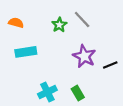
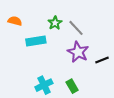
gray line: (82, 19) -> (76, 28), moved
cyan rectangle: (26, 52) -> (36, 41), moved

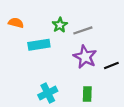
gray line: (76, 28) -> (83, 30), turned -66
green rectangle: (72, 86) -> (87, 94), moved, turned 32

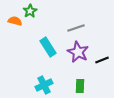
green star: (60, 25) -> (30, 11), moved
cyan rectangle: (39, 45) -> (48, 47), moved, turned 66

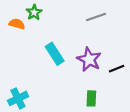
gray line: (76, 28) -> (96, 17), moved
cyan cross: (44, 85) -> (18, 98), moved

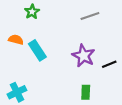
orange semicircle: (17, 24) -> (16, 40), moved
cyan rectangle: (55, 54) -> (37, 50), moved

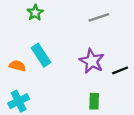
orange semicircle: (16, 40) -> (17, 66), moved

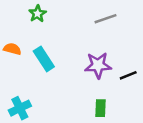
purple star: (92, 61) -> (98, 65), turned -30
orange semicircle: (17, 66) -> (12, 49), moved

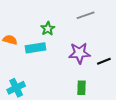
green star: (37, 14) -> (48, 29), moved
cyan rectangle: (44, 59) -> (36, 48), turned -66

